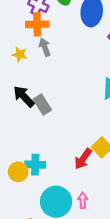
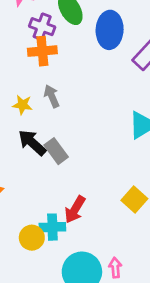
gray arrow: (45, 47) -> (52, 96), moved
yellow star: (20, 54) -> (22, 105), moved
red arrow: (83, 159) -> (75, 210), moved

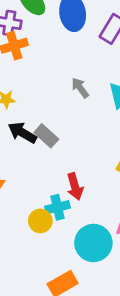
gray arrow: (52, 96) -> (80, 88), moved
red arrow: (75, 210) -> (75, 187), turned -35

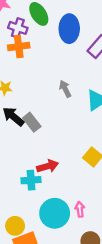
red arrow: (75, 187) -> (48, 166), turned -100
yellow circle: (40, 221) -> (15, 226), moved

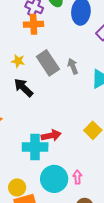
gray rectangle: (32, 122) -> (48, 63), moved, size x1.4
cyan cross: (31, 180) -> (35, 147), size x1.4

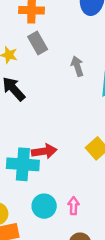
gray rectangle: (48, 63) -> (38, 43), moved, size x0.7
cyan circle: (54, 179) -> (44, 206), size x0.7

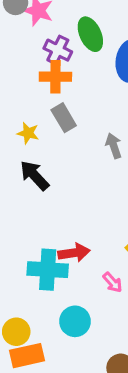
pink arrow: (73, 206) -> (113, 282), moved, turned 138

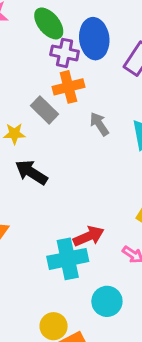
purple cross: (58, 50) -> (65, 53), moved
orange cross: (55, 77) -> (68, 87), moved

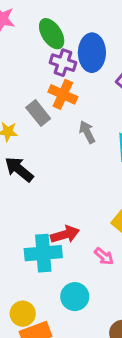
orange cross: (68, 87) -> (63, 94), turned 32

